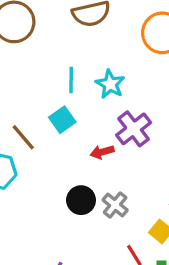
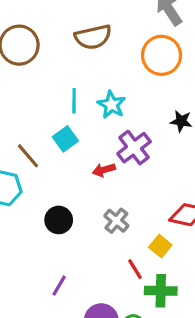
black circle: (81, 200) -> (59, 220), moved

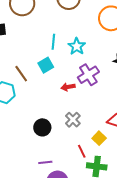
black circle: (59, 220) -> (42, 127), moved
purple line: (59, 286) -> (45, 162), moved, turned 48

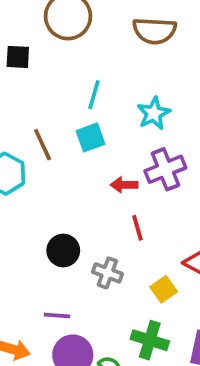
cyan line: (53, 42) -> (94, 95), moved
gray cross: (73, 120) -> (107, 273), moved, turned -35
red line: (82, 151) -> (137, 228), moved

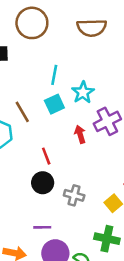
cyan star: (154, 113) -> (83, 92), moved
red arrow: (124, 185) -> (80, 134), turned 78
red line: (137, 228) -> (46, 156), moved

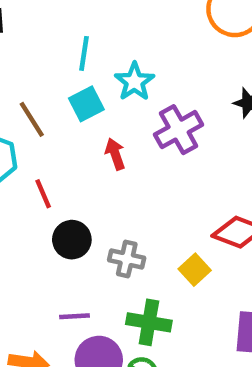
red arrow: (80, 134) -> (115, 154), moved
red line: (46, 156) -> (43, 194), moved
green cross: (107, 239) -> (149, 322), moved

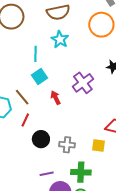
cyan star: (135, 82) -> (60, 39), moved
brown line: (32, 119) -> (22, 97), moved
red line: (43, 194) -> (25, 120), turned 56
yellow square: (195, 270) -> (99, 146), turned -32

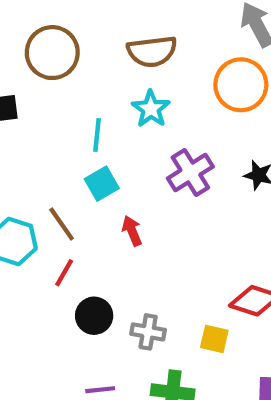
purple cross: (83, 83) -> (190, 172), moved

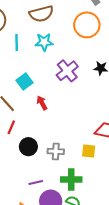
cyan star: (151, 109) -> (44, 42), turned -30
cyan line: (97, 135) -> (17, 43), moved

